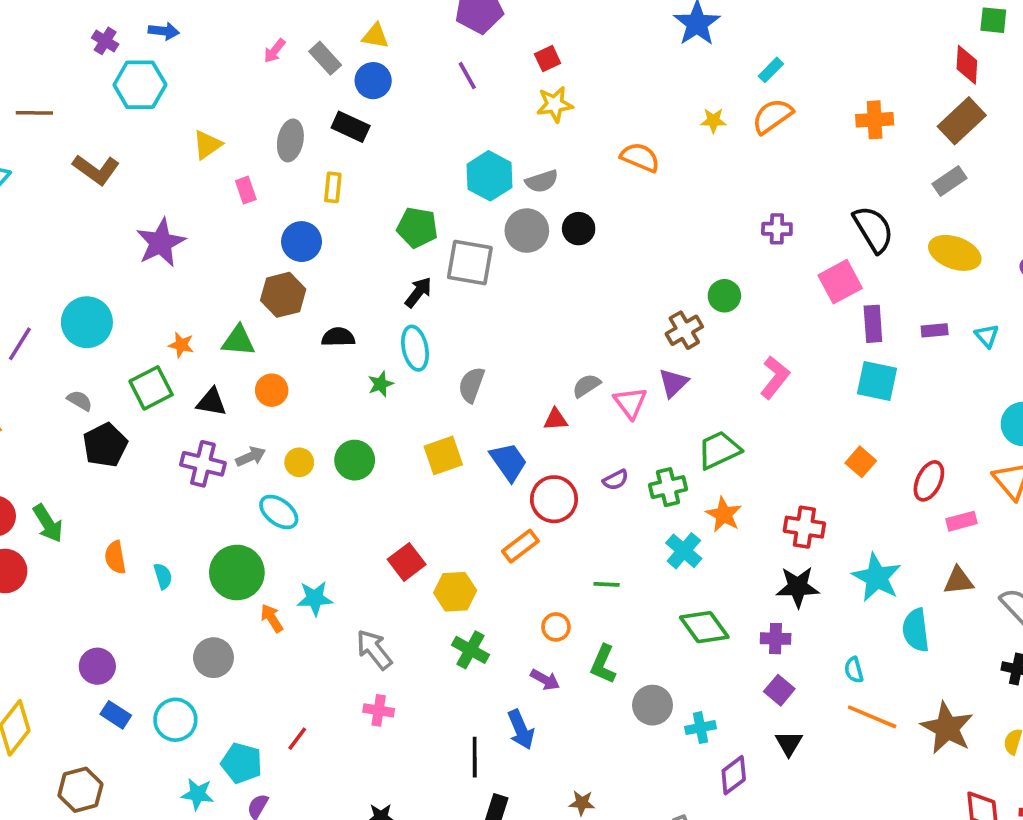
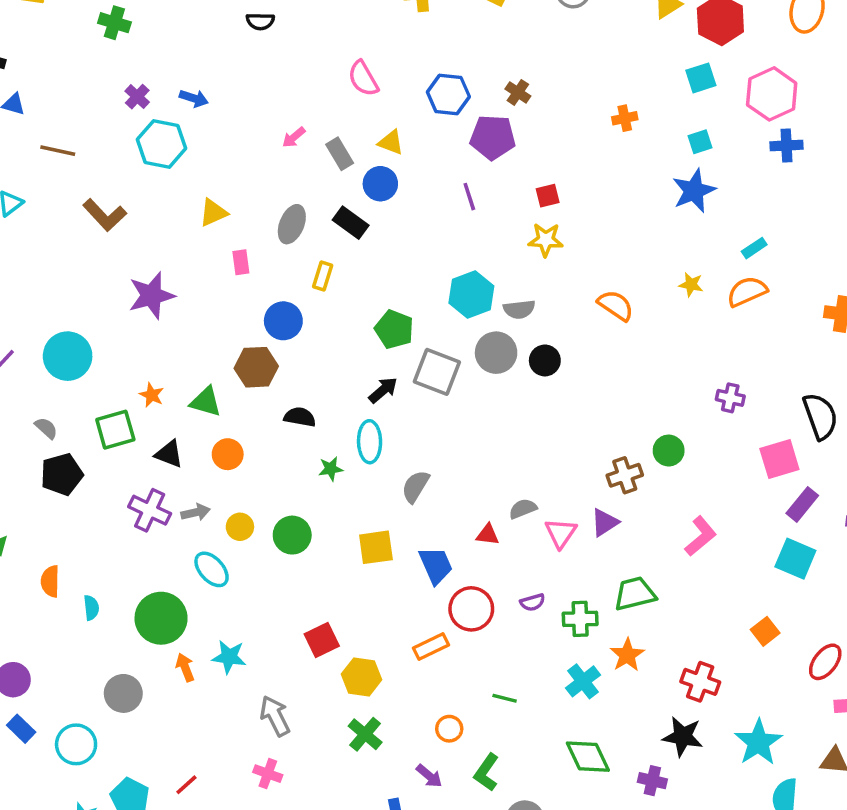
purple rectangle: (873, 324) -> (802, 504), turned 32

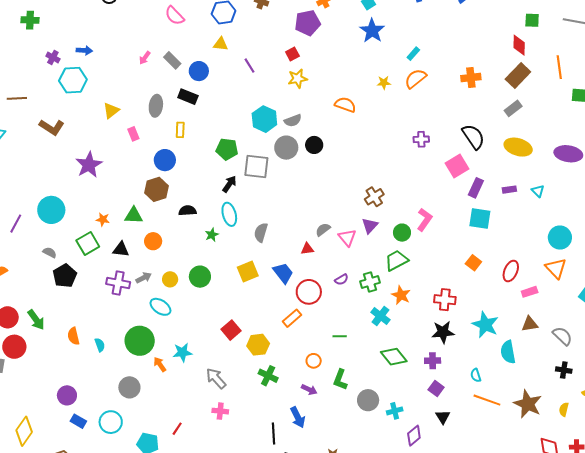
purple pentagon: (493, 137) -> (308, 23), moved
yellow triangle: (391, 142) -> (221, 44), moved
green circle: (669, 451) -> (402, 233), moved

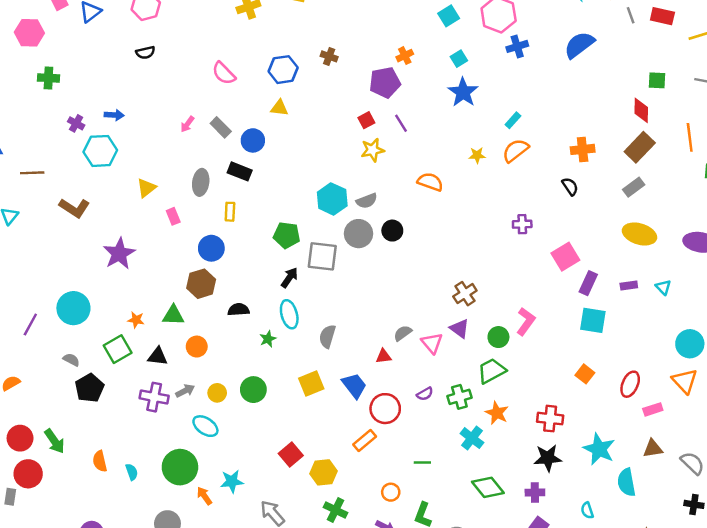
purple line: (250, 66) -> (401, 123), moved
black semicircle: (473, 137) -> (570, 186), moved, size x0.6
purple triangle: (370, 226) -> (459, 328), turned -36

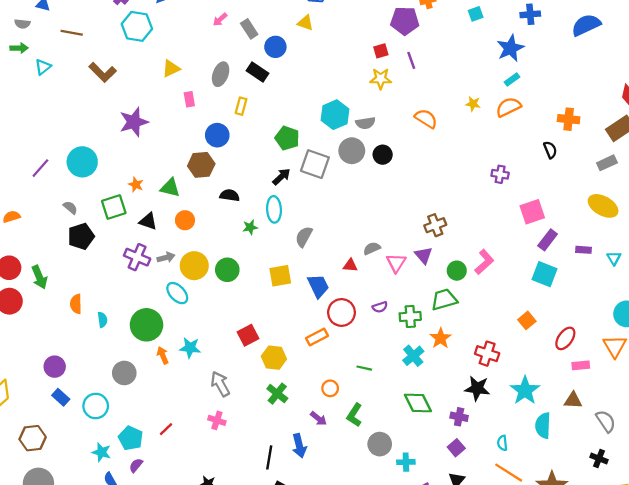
blue star: (463, 92) -> (510, 48), moved
yellow circle: (217, 393) -> (194, 266), size x1.6

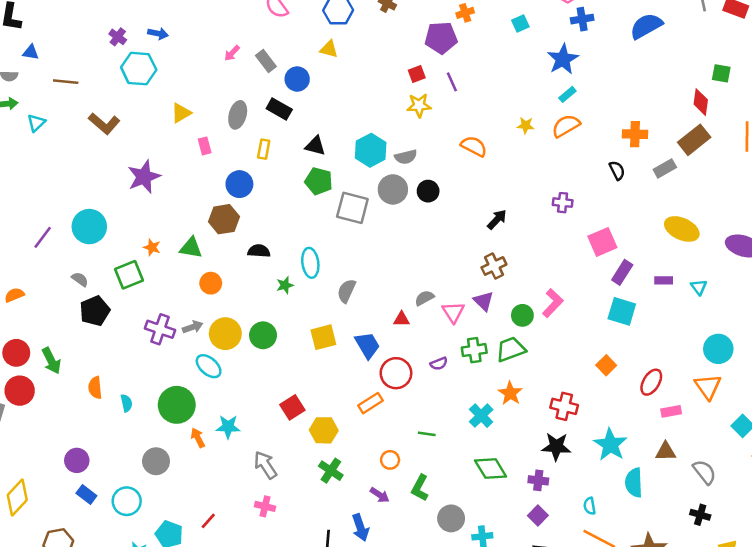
gray rectangle: (607, 163) -> (665, 168), moved
black arrow: (281, 177) -> (497, 219), moved
black triangle: (148, 221) -> (315, 146), moved
green cross: (410, 317) -> (474, 350), moved

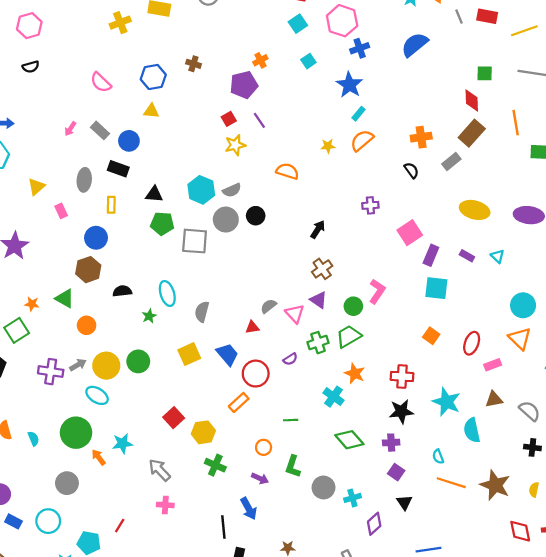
green triangle: (191, 248) -> (65, 298), turned 30
purple rectangle: (664, 280) -> (467, 256), turned 40

